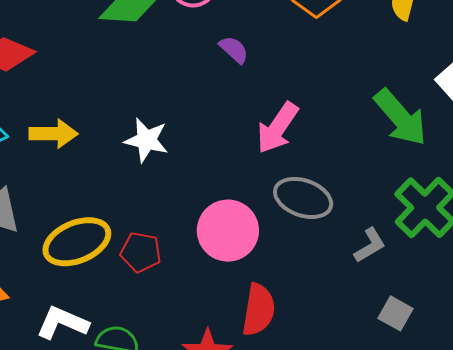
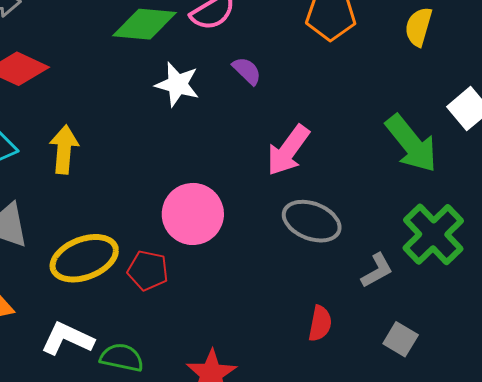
yellow arrow: (53, 134) -> (64, 149), turned -87
white star: (146, 140) -> (177, 84), moved
pink circle: (228, 231) -> (193, 214), moved
red semicircle: (258, 310) -> (320, 323), moved, size x0.7

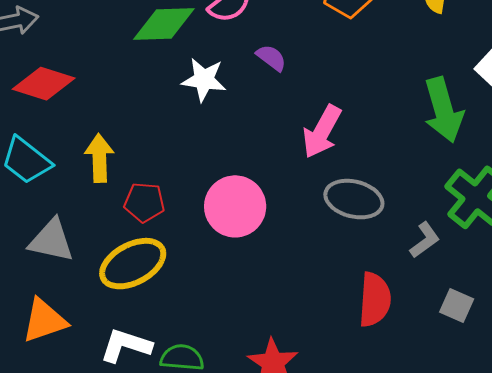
green arrow: (411, 144) -> (443, 110), turned 30
red pentagon: (148, 270) -> (144, 202), moved
red semicircle: (320, 323) -> (375, 300), size x1.5

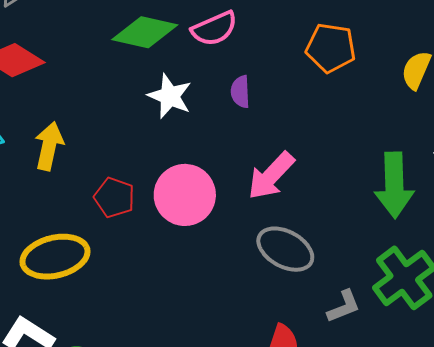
purple semicircle: (271, 58) -> (240, 92), turned -144
red pentagon: (144, 202) -> (114, 197), moved
pink circle: (235, 206) -> (185, 195), moved

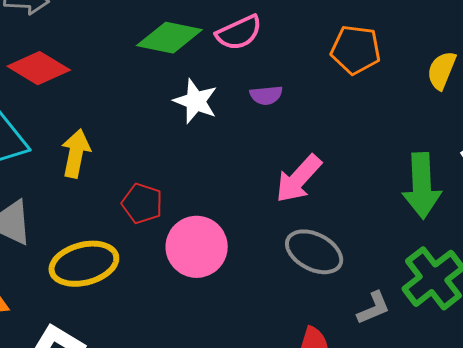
purple semicircle: (240, 92) -> (266, 95), turned -92
pink circle: (185, 195) -> (197, 247), moved

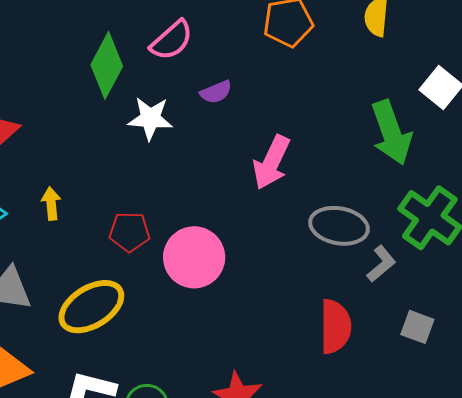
green diamond: (169, 38) -> (107, 65), turned -56
yellow arrow: (76, 153) -> (51, 204), size x0.7
gray ellipse: (314, 252) -> (339, 226), moved

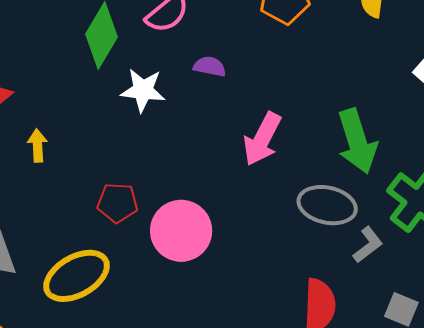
purple semicircle: (216, 92) -> (210, 66), turned -148
green arrow: (391, 133) -> (357, 141), moved
yellow arrow: (51, 204) -> (38, 145), moved

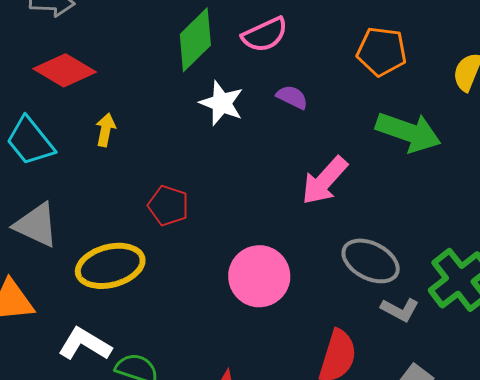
green arrow: (357, 141) -> (408, 132), moved, turned -68
pink circle: (181, 231) -> (259, 276), moved
gray L-shape: (368, 245) -> (400, 310), turned 51

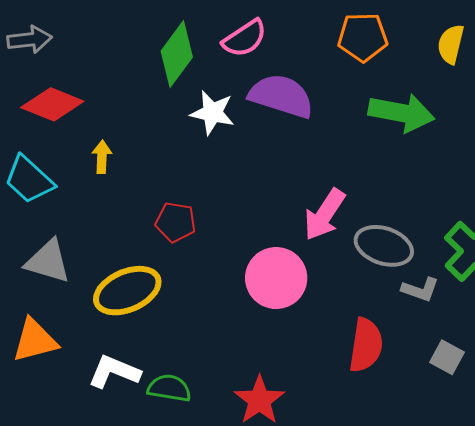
purple semicircle: (292, 97) -> (281, 96), size x2.0
pink arrow: (325, 181) -> (324, 214), moved

